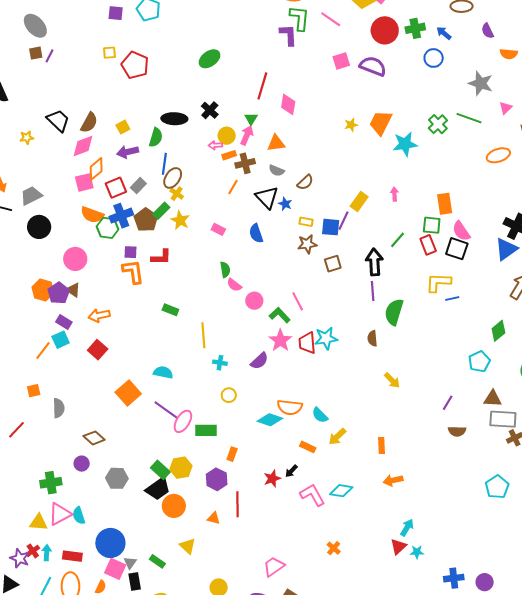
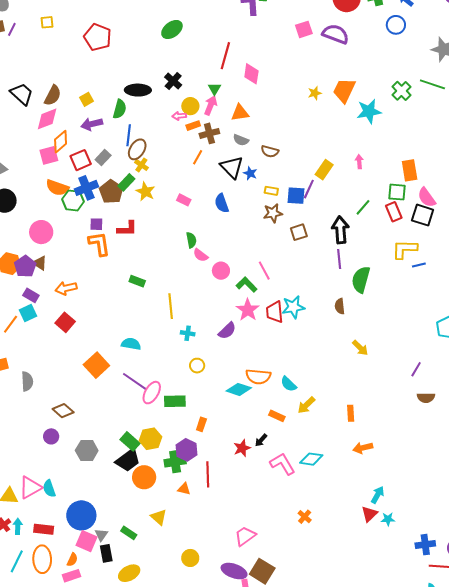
yellow square: (109, 53) -> (47, 22), moved
brown semicircle: (305, 182) -> (270, 151), turned 60
green cross: (51, 483) -> (175, 462), moved

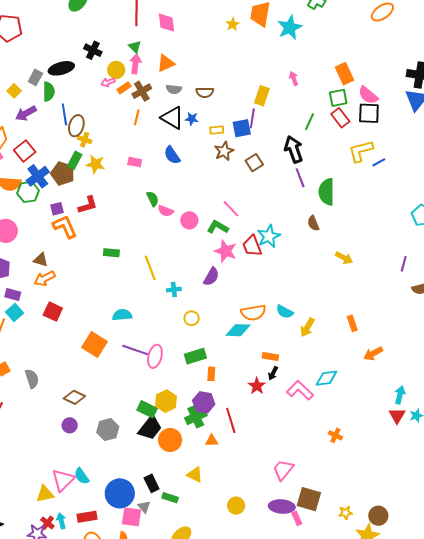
gray rectangle: (103, 158) -> (35, 77), moved
brown triangle: (40, 263) -> (41, 260), moved
green rectangle: (175, 401) -> (195, 356), moved
orange rectangle: (277, 416) -> (270, 356), moved
black rectangle: (106, 553) -> (152, 483), moved

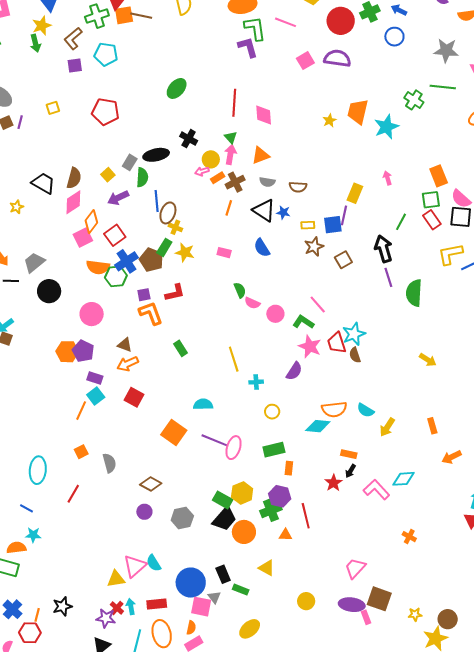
brown semicircle: (313, 223) -> (355, 355), moved
green rectangle: (111, 253) -> (180, 348), moved, turned 49

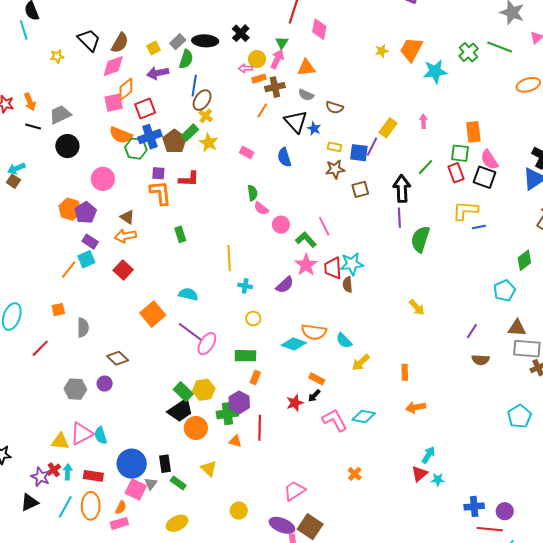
gray hexagon: (182, 518) -> (75, 389), moved

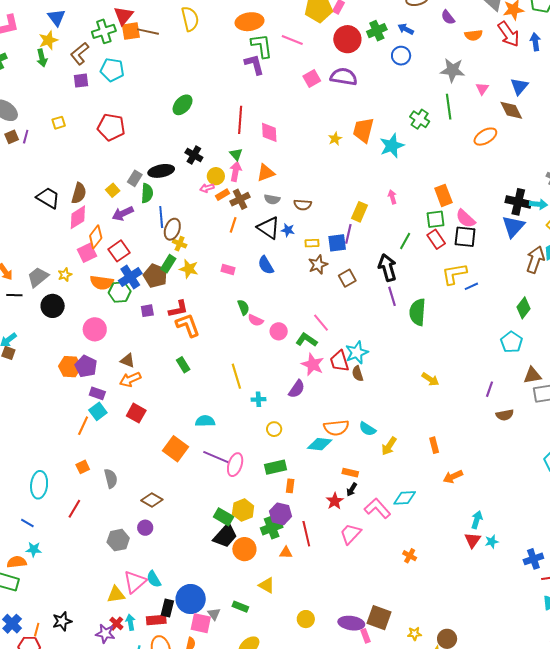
green line: (500, 47) -> (449, 107), turned 75
yellow star: (57, 56) -> (65, 275), moved
orange L-shape: (160, 193) -> (188, 325), moved
black rectangle: (165, 464) -> (167, 608), moved, turned 36
pink trapezoid: (294, 491) -> (351, 534), moved

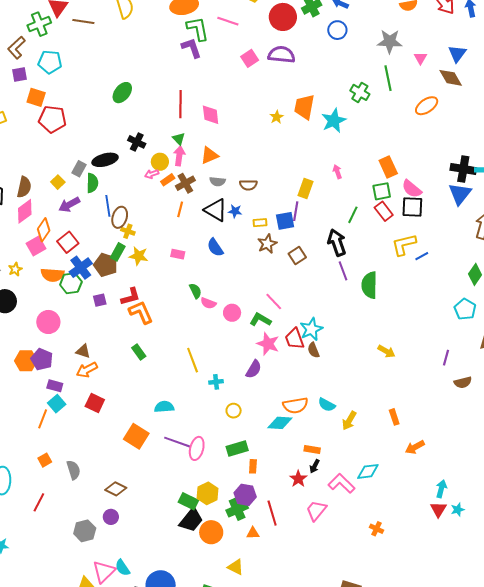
orange square: (131, 31) -> (36, 97), moved, turned 30

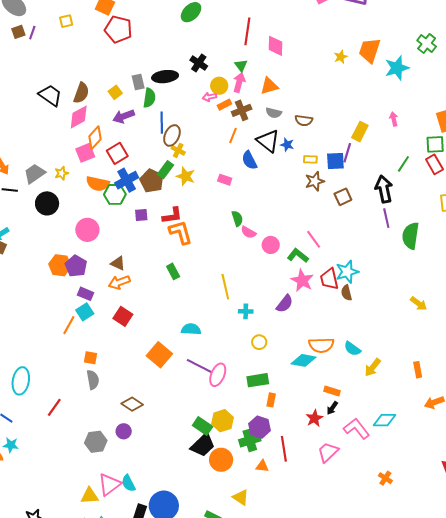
gray rectangle: (79, 169) -> (138, 82), turned -49
blue semicircle: (215, 248) -> (249, 160), moved
orange square: (45, 460) -> (90, 358), moved, turned 32

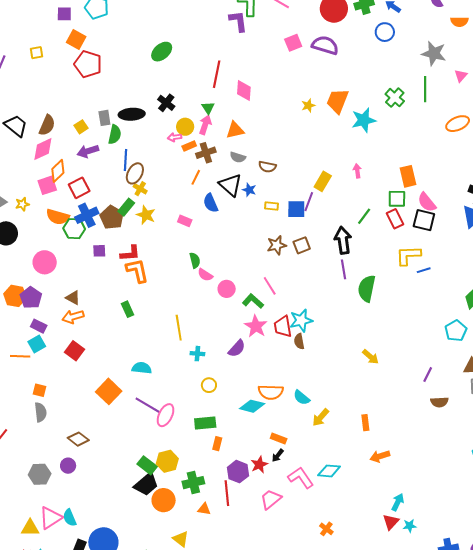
brown star: (315, 181) -> (277, 245), moved
orange line: (69, 325) -> (20, 356), turned 60
purple hexagon: (260, 427) -> (238, 472), moved

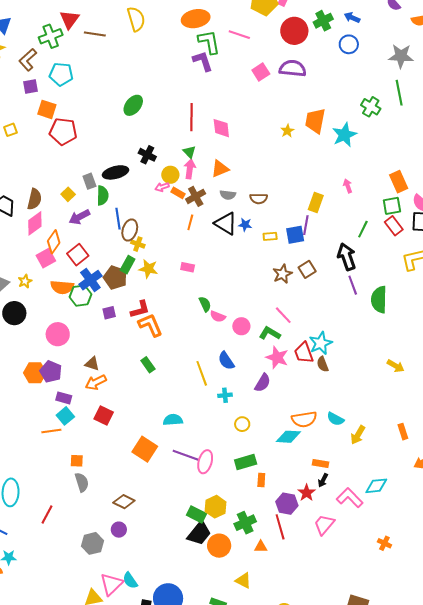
orange rectangle: (189, 146) -> (178, 193), turned 64
blue semicircle: (211, 203) -> (226, 361), moved

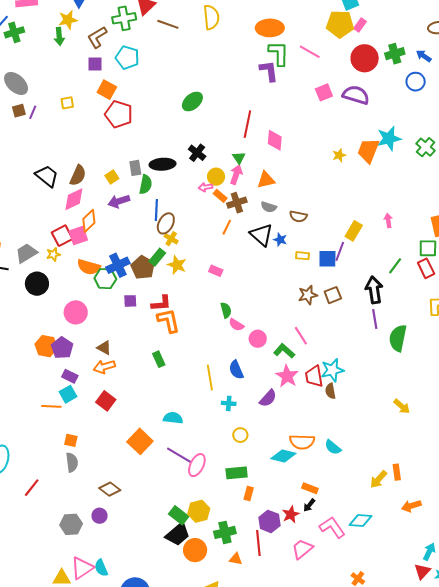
cyan star: (344, 135) -> (389, 138), moved
red square: (78, 255) -> (62, 236), moved
yellow arrow: (358, 435) -> (378, 479), moved

